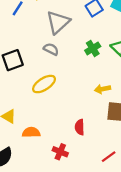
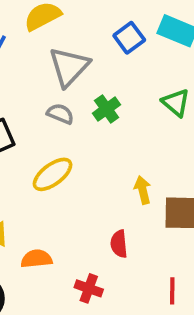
green cross: (93, 48) -> (107, 109), moved
yellow arrow: (102, 89) -> (143, 190), moved, turned 91
red line: (109, 157) -> (172, 291), turned -49

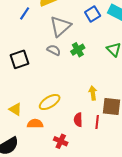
yellow ellipse: (53, 174) -> (50, 102), moved
red line: (172, 291) -> (97, 122), moved

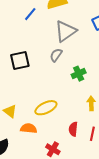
gray semicircle: (54, 50) -> (56, 55), turned -88
green cross: (78, 50) -> (79, 74), moved

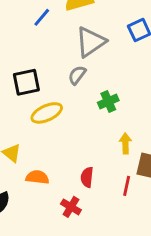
yellow ellipse: (46, 108) -> (47, 113), moved
red semicircle: (73, 129) -> (87, 177), moved

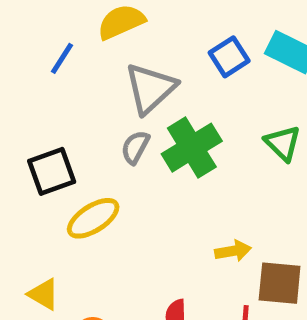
green cross: (108, 101) -> (192, 148), moved, size x1.6
yellow arrow: (125, 143) -> (233, 251), turned 90

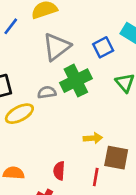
blue square: (229, 57) -> (103, 47), moved
gray semicircle: (135, 147) -> (47, 92), moved, turned 48

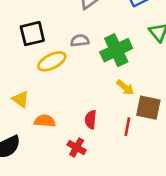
green cross: (76, 81) -> (116, 50), moved
yellow arrow: (93, 138) -> (125, 87), turned 42

